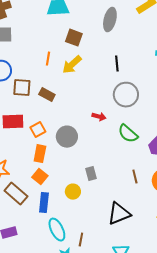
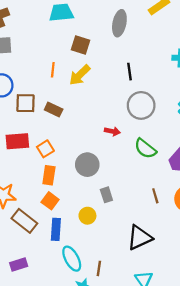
gray circle: (67, 137) -> (87, 165), moved

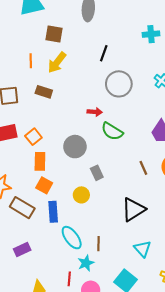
black line: (129, 72) -> (104, 53), turned 35
brown rectangle: (54, 110) -> (44, 92), moved
green semicircle: (145, 149) -> (112, 131), moved

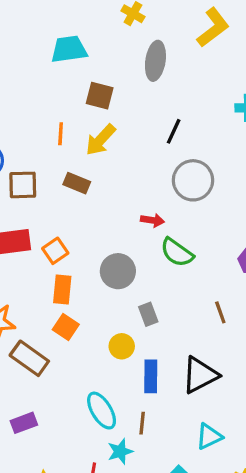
blue rectangle: (53, 212) -> (151, 376), moved
cyan triangle: (143, 249) -> (209, 437), turned 42

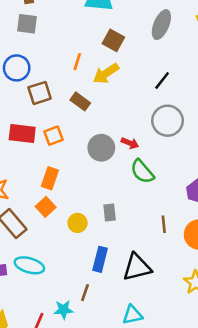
brown square: (23, 185) -> (40, 93), turned -30
orange square: (55, 251) -> (54, 136), moved
gray circle: (118, 271) -> (101, 148), moved
yellow circle: (122, 346) -> (78, 223), moved
cyan ellipse: (102, 411) -> (29, 265), moved, turned -56

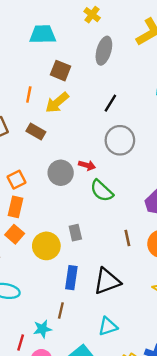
orange square: (54, 136) -> (16, 180), moved
yellow circle: (78, 223) -> (46, 246), size x1.5

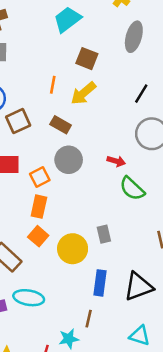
cyan trapezoid: (43, 34) -> (67, 19), turned -36
gray circle: (61, 173) -> (69, 160), moved
cyan triangle: (108, 326) -> (140, 336), turned 36

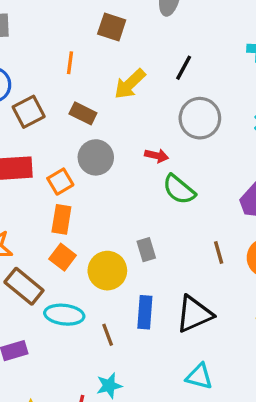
yellow arrow: (83, 93) -> (130, 84), moved
cyan ellipse: (29, 298) -> (64, 315), moved
brown line: (89, 319) -> (108, 335), moved, turned -30

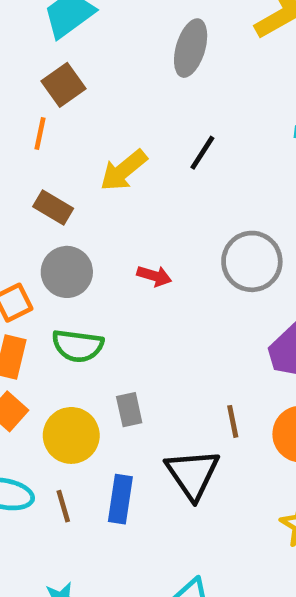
brown square: (112, 27) -> (63, 85), moved, turned 32
gray circle: (200, 118) -> (252, 261), moved
green semicircle: (179, 190) -> (78, 346), moved, turned -36
black triangle: (194, 314) -> (193, 474), moved, turned -45
brown line: (108, 335) -> (63, 506), moved

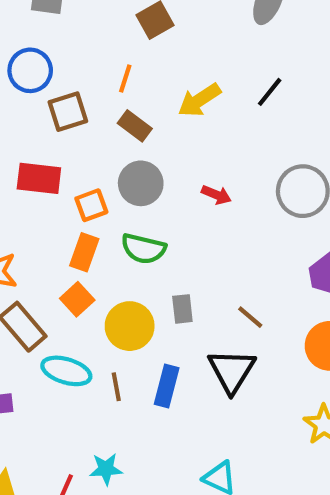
orange line: (40, 133) -> (125, 78), moved
brown line: (233, 421) -> (250, 317), moved, turned -44

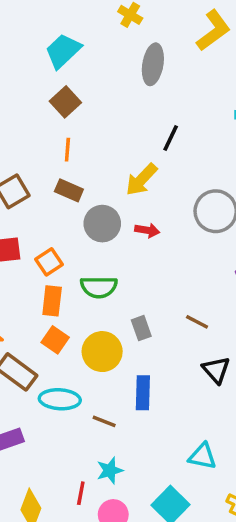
orange line: (125, 78) -> (67, 150), moved
yellow arrow: (199, 100) -> (141, 180), moved
gray circle: (141, 183) -> (102, 224), moved
black triangle: (232, 371) -> (216, 370), moved, size x0.7
brown line: (116, 387) -> (104, 421), moved, turned -45

